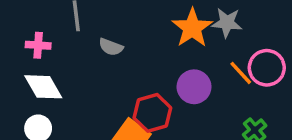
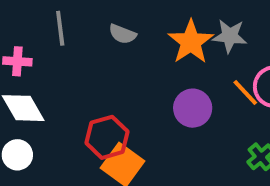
gray semicircle: (111, 47) -> (123, 34), moved
red hexagon: (152, 113) -> (107, 137), moved

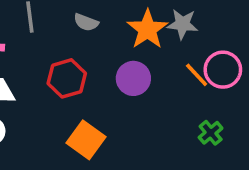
purple circle: (193, 108) -> (133, 78), moved
red hexagon: (107, 137) -> (67, 78), moved

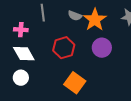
orange star: (147, 29) -> (95, 20), moved

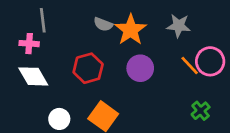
gray line: (43, 13) -> (43, 20), moved
white circle: (21, 78) -> (59, 119), moved

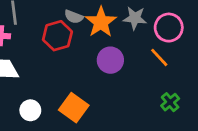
gray star: (179, 26) -> (135, 18), moved
pink circle: (210, 61) -> (169, 28), moved
red hexagon: (88, 68) -> (57, 36), moved

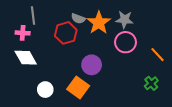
pink circle: (169, 28) -> (126, 42), moved
orange line: (159, 57) -> (157, 55), moved
purple circle: (110, 60) -> (92, 65), moved

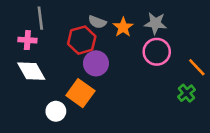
orange star: (99, 23) -> (123, 27), size x0.7
purple circle: (92, 65) -> (96, 63), moved
green cross: (151, 83) -> (186, 93), moved
orange square: (78, 87) -> (80, 93), moved

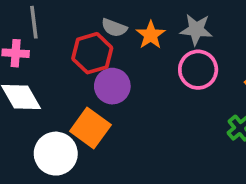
white circle: (56, 111) -> (56, 154), size x1.5

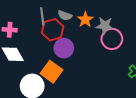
gray line: (34, 22) -> (42, 16), moved
gray star: (196, 29) -> (105, 26), moved

